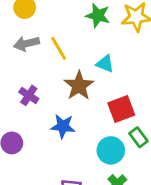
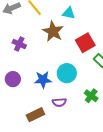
blue star: (63, 126) -> (43, 80), moved
cyan circle: (111, 150) -> (67, 73), moved

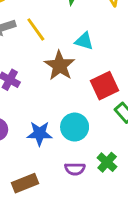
purple semicircle: (59, 102) -> (75, 169), moved

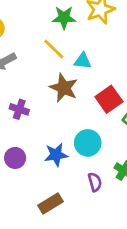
yellow line: (36, 29) -> (54, 49), moved
purple semicircle: (75, 169) -> (95, 182), turned -96

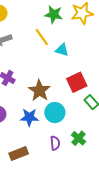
brown star: (64, 88) -> (39, 91), moved

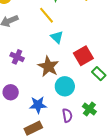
cyan triangle: (62, 50) -> (57, 37), moved, turned 32
blue star: (29, 117) -> (38, 105), moved

